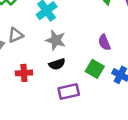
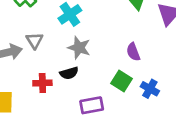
gray triangle: (16, 35) -> (35, 41), turned -42
black semicircle: (57, 64) -> (69, 73), moved

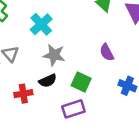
green square: (121, 81) -> (81, 82), moved

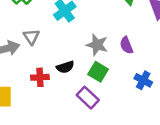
gray star: (54, 55) -> (97, 45), moved
purple rectangle: (73, 109) -> (88, 98), turned 55

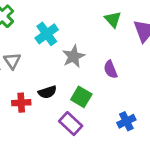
gray star: (97, 45) -> (73, 56), moved, turned 30
blue cross: (143, 80) -> (126, 121), moved, turned 36

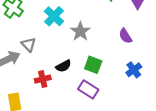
purple semicircle: (111, 69) -> (125, 36), moved
blue cross: (126, 121) -> (134, 70), moved

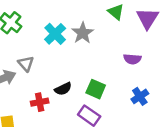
gray star: (80, 31) -> (83, 33), moved
purple semicircle: (125, 36) -> (132, 59), turned -56

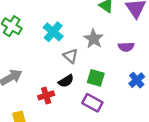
gray star: (83, 33) -> (94, 39), moved
gray triangle: (26, 64) -> (71, 56), moved

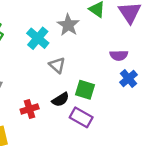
gray star: (94, 39) -> (68, 25), moved
blue cross: (137, 80) -> (129, 79), moved
black semicircle: (66, 81) -> (60, 100), moved

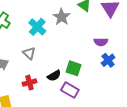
gray triangle: (57, 65) -> (29, 53), moved

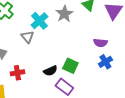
gray triangle: (29, 53) -> (27, 37), moved
red cross: (30, 83) -> (17, 73), moved

